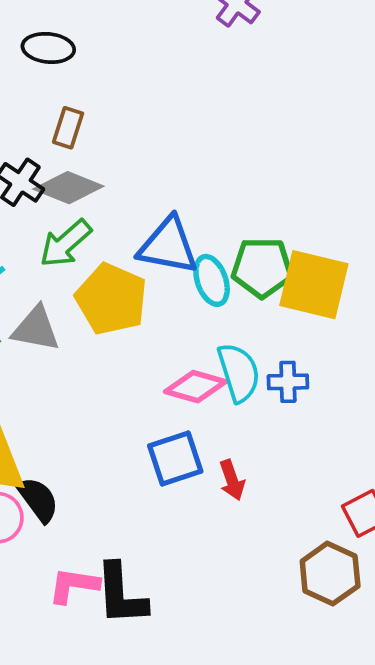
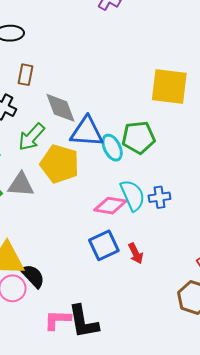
gray diamond: (68, 188) -> (60, 108), moved, turned 54
yellow square: (314, 285) -> (169, 86), moved

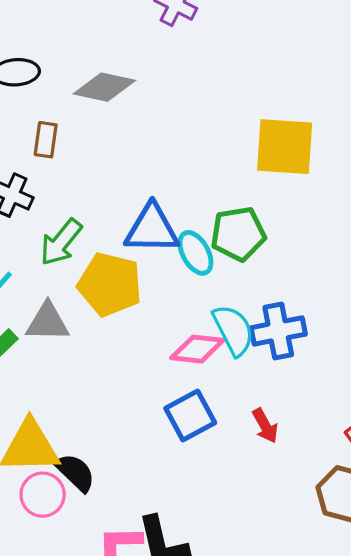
gray diamond: (60, 108) -> (104, 87), moved, turned -54
blue cross: (160, 197) -> (278, 331), size x1.5
red arrow: (136, 253) -> (265, 426), moved

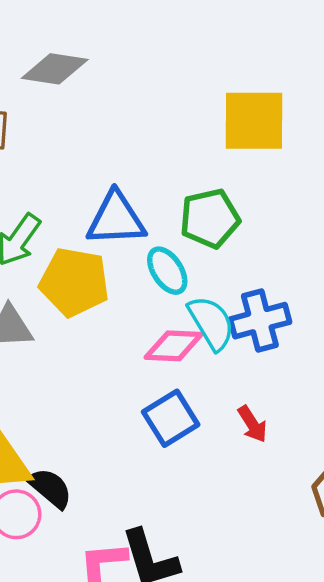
cyan ellipse: (195, 253) -> (167, 271), moved

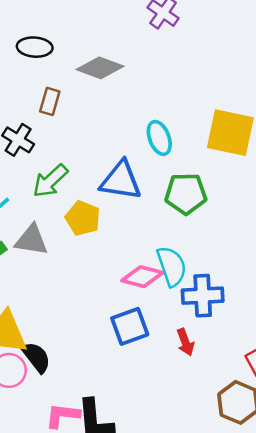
cyan ellipse: (167, 271) -> (159, 138), moved
yellow pentagon: (74, 282) -> (83, 218), size x0.7
blue cross: (260, 321) -> (203, 296), moved

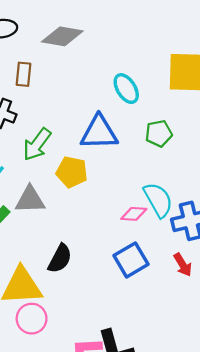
green pentagon: (186, 194) -> (159, 133), size x0.7
pink diamond: (142, 277) -> (134, 214), size x0.7
black semicircle: (36, 357) -> (60, 259), moved, turned 76

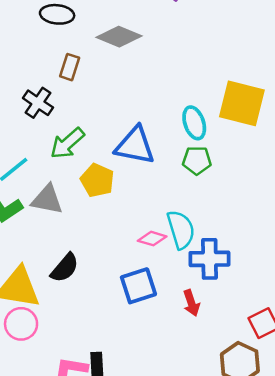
cyan ellipse: (126, 89) -> (194, 123), moved

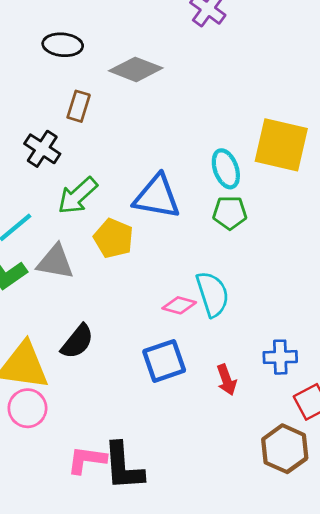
blue cross: (210, 259) -> (280, 357), moved, size x0.7

